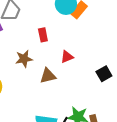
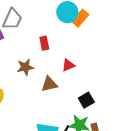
black square: (104, 74) -> (86, 100), moved

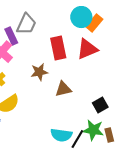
red rectangle: (44, 43) -> (58, 48), size x1.6
red triangle: (68, 65) -> (87, 49), moved, size x1.6

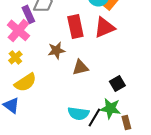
brown rectangle: (109, 135) -> (126, 122), moved

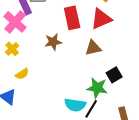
brown triangle: (80, 67) -> (93, 48), moved
yellow semicircle: (25, 82) -> (22, 74), size x0.6
green star: (110, 108) -> (97, 88), moved

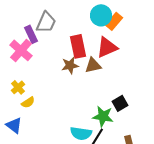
brown star: (53, 42) -> (70, 65), moved
brown triangle: (93, 48) -> (93, 65), moved
yellow cross: (12, 49) -> (18, 87), moved

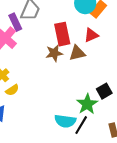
red triangle: (107, 47) -> (91, 35), size x0.7
green star: (103, 116) -> (87, 104), turned 30

